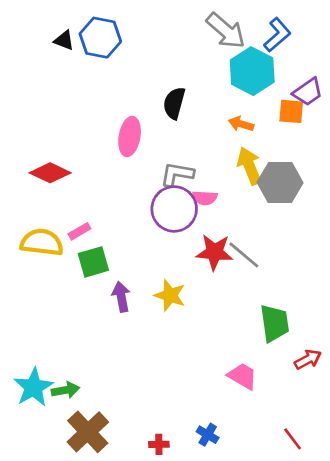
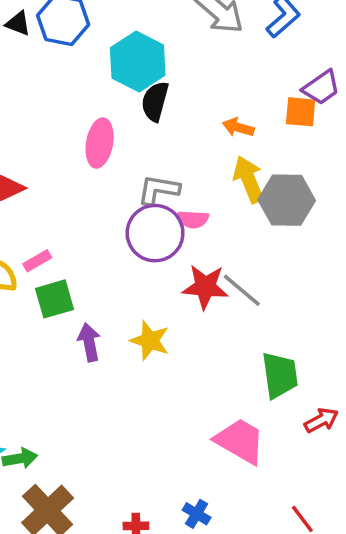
cyan hexagon: (252, 71) -> (138, 62), moved
pink trapezoid: (242, 376) -> (240, 441), size x1.4

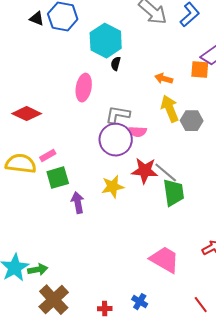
black semicircle: (155, 101) -> (116, 64), size x0.6
gray hexagon: (287, 200) -> (192, 121), size x0.7
yellow star: (150, 341) -> (113, 187), moved, turned -30
green trapezoid: (280, 375) -> (174, 193), moved

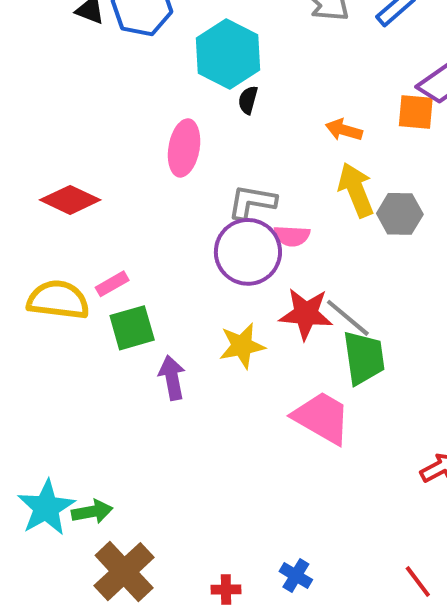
pink trapezoid: (165, 260) -> (322, 418), moved

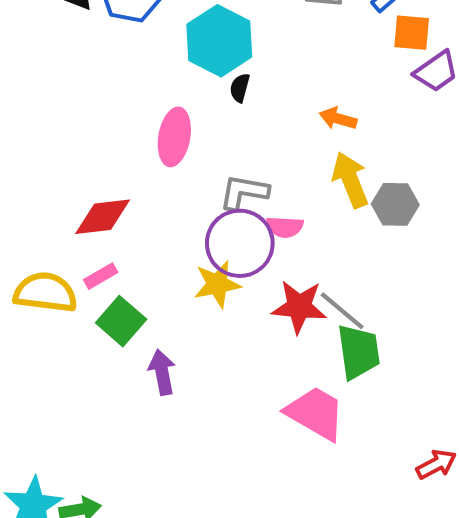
orange square: (416, 112) -> (412, 33), moved
red diamond: (70, 200) -> (103, 217), moved, turned -32
green square: (132, 328) -> (121, 321), turned -33
yellow star: (242, 346) -> (217, 284), moved

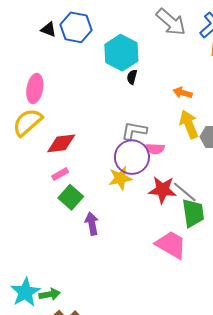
pink ellipse: (174, 137) -> (35, 89), moved
yellow semicircle: (45, 292) -> (27, 122), moved, turned -48

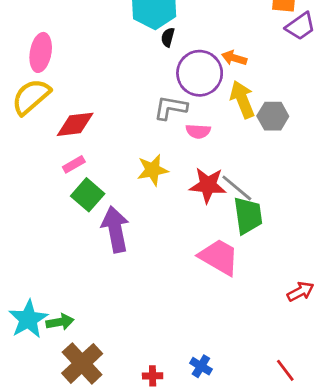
purple circle: (132, 157) -> (200, 73), moved
purple arrow: (92, 224) -> (115, 229), size x1.5

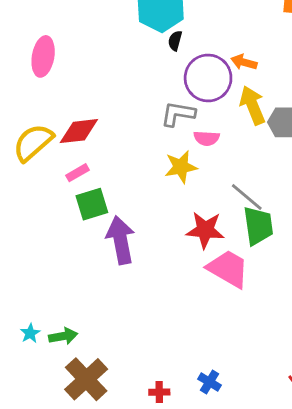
yellow semicircle: (31, 97) -> (33, 143), moved
yellow star: (153, 170) -> (181, 167), moved
red star: (208, 185) -> (205, 230), moved
green square: (88, 195) -> (92, 204), turned 32
cyan star: (28, 319) -> (30, 333), size x0.5

